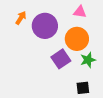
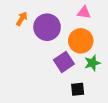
black square: (83, 88) -> (78, 89), moved

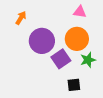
purple circle: (47, 27) -> (42, 41), moved

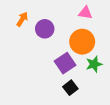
purple circle: (42, 41) -> (45, 29), moved, size x0.7
black square: (74, 85) -> (70, 88), moved, turned -32

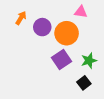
orange circle: (82, 42) -> (67, 33), moved
black square: (70, 88) -> (84, 83), moved

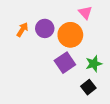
pink triangle: (81, 12) -> (85, 12), turned 40
orange arrow: (21, 18) -> (22, 30), moved

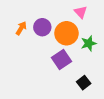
green star: (94, 64) -> (89, 43), moved

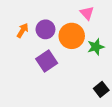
purple square: (61, 59) -> (47, 61), moved
black square: (84, 83) -> (101, 89), moved

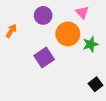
purple circle: (45, 29) -> (43, 15), moved
orange arrow: (23, 30) -> (11, 31), moved

